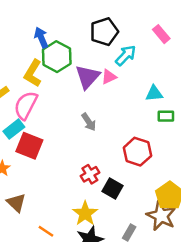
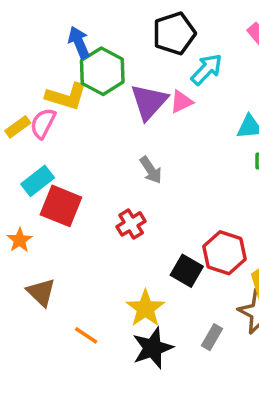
yellow L-shape: (33, 73) -> (66, 96), turned -104
pink semicircle: (26, 105) -> (43, 123), moved, size x0.7
red hexagon: (137, 152) -> (225, 253), moved
red cross: (90, 174) -> (131, 224), moved

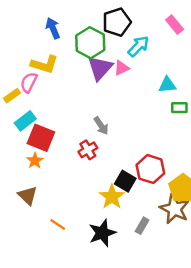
green hexagon: (102, 71) -> (90, 43), moved
yellow rectangle: (18, 127) -> (12, 96), moved
gray arrow: (151, 170) -> (101, 126), moved
orange star: (20, 240) -> (35, 161), moved
yellow star: (145, 308) -> (112, 197), moved

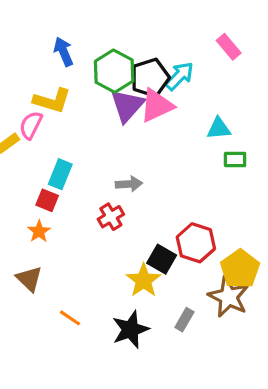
black pentagon: (117, 22) -> (150, 78), moved
pink triangle: (122, 68) -> (157, 106), size x1.6
cyan rectangle: (25, 121) -> (60, 174), moved, turned -30
gray arrow: (101, 126) -> (129, 184), turned -60
red square: (41, 138) -> (47, 200), size x0.6

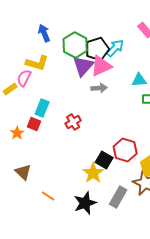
gray arrow: (129, 184) -> (99, 88), moved
red cross: (111, 217) -> (73, 122), moved
orange star: (39, 231) -> (17, 133), moved
gray rectangle: (184, 320) -> (118, 197), size x1.5

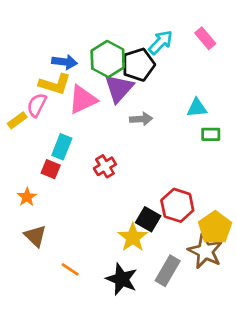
blue arrow: (44, 33) -> (65, 62), moved, turned 120
cyan arrow: (115, 48) -> (161, 42), moved
pink triangle: (101, 66) -> (83, 99), moved
orange star: (17, 133) -> (27, 197), moved
black star: (85, 203) -> (122, 279), turned -30

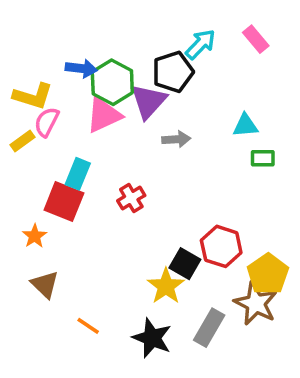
green hexagon: (108, 59) -> (112, 82), moved
yellow L-shape: (55, 84) -> (33, 96), moved
red square: (51, 169) -> (64, 201), size x1.6

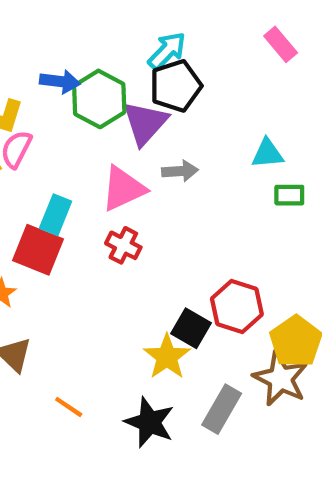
cyan arrow: (200, 44) -> (167, 51), moved
pink triangle: (104, 115) -> (123, 189), moved
red cross: (131, 198) -> (123, 245), turned -32

